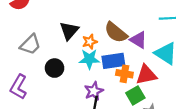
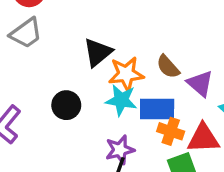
brown semicircle: (116, 32) -> (168, 67), size x0.7
orange star: (90, 42) -> (126, 74), size x1.5
gray trapezoid: (30, 44) -> (26, 33), moved

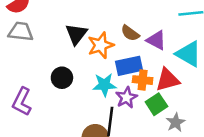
gray trapezoid: (26, 33) -> (21, 32), turned -125
cyan star: (121, 100) -> (104, 85), moved
purple star: (120, 150) -> (127, 98), moved

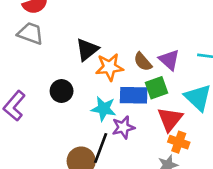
purple triangle: (156, 40) -> (169, 60), moved
orange cross: (143, 80) -> (179, 142), moved
red triangle: (168, 80) -> (170, 119), turned -50
green square: (156, 104) -> (157, 88), moved

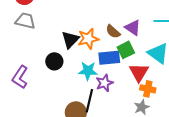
black triangle: (87, 50) -> (70, 40), moved

